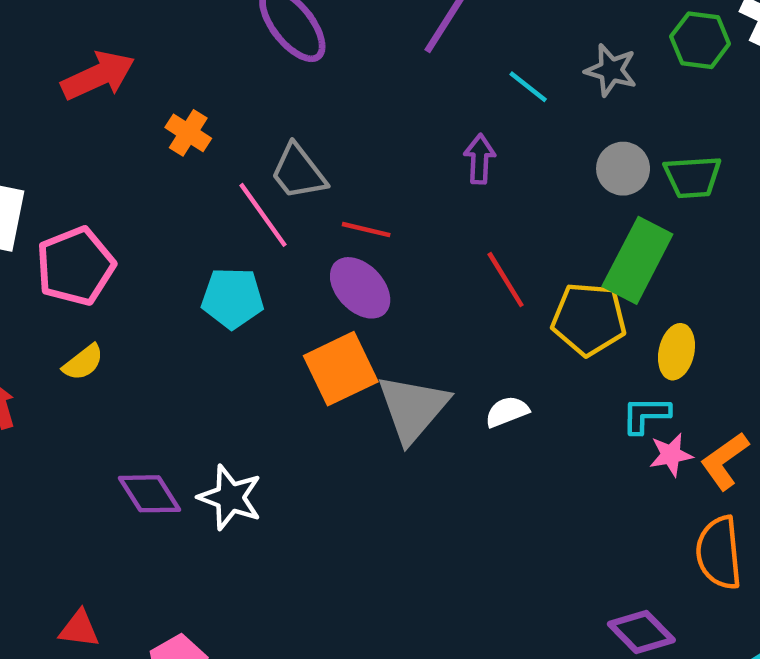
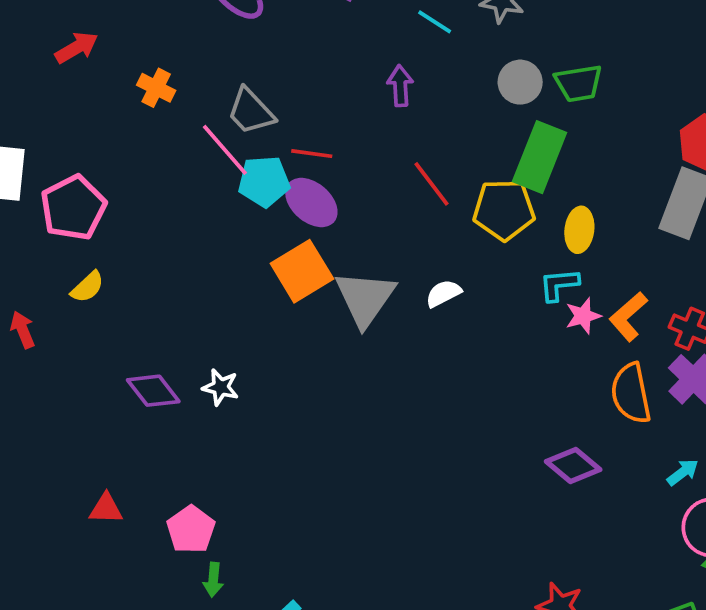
red arrow: (98, 76) -> (77, 48), size x0.7
cyan pentagon: (233, 298) -> (264, 181), moved
white star: (230, 497) -> (221, 387), size x0.7

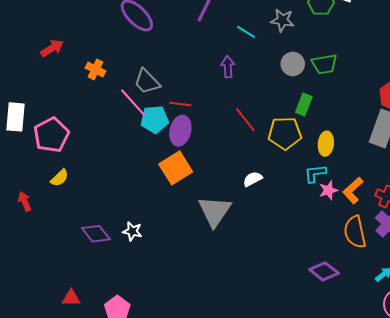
green rectangle: (540, 157) -> (304, 104), size x0.6
purple ellipse: (311, 202) -> (180, 131), turned 64
gray triangle: (365, 298) -> (215, 211), moved

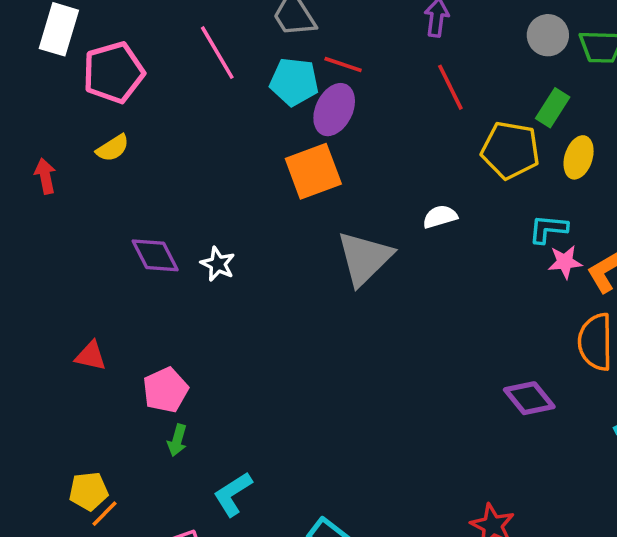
pink line: (133, 103) -> (217, 53), moved
red line: (245, 120) -> (450, 87), moved
yellow ellipse: (326, 144) -> (579, 157), moved

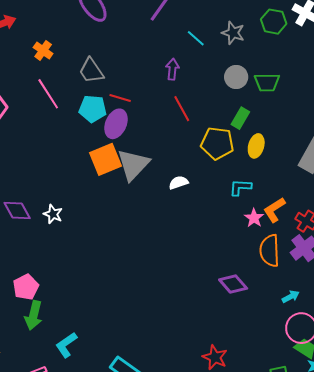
gray triangle: (364, 258) -> (133, 165), moved
pink star: (565, 262) -> (254, 218), moved, turned -30
green arrow: (177, 440) -> (34, 315), size x1.6

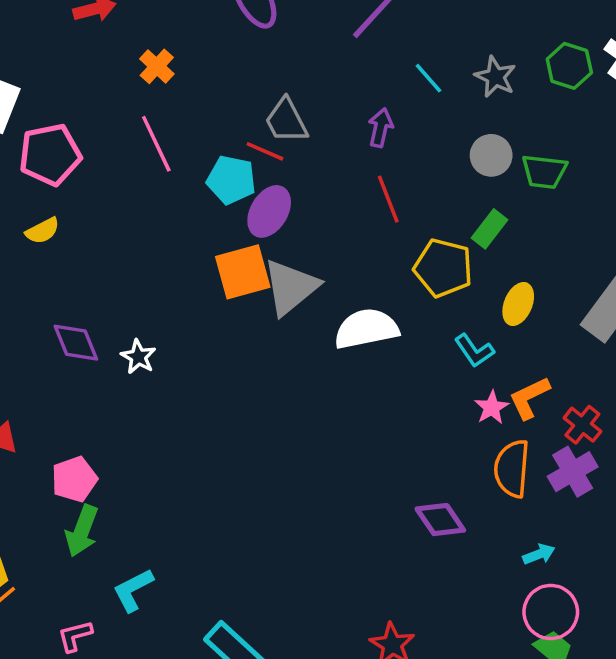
gray trapezoid: (91, 71) -> (286, 121), moved
red line: (120, 98) -> (265, 151), moved
yellow ellipse: (256, 146) -> (518, 304), moved
white semicircle: (178, 183) -> (366, 329), size x1.8
cyan L-shape: (240, 187) -> (474, 351), turned -135

